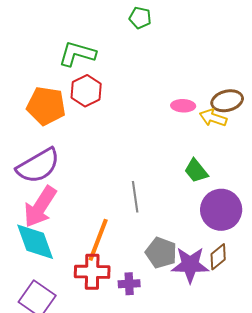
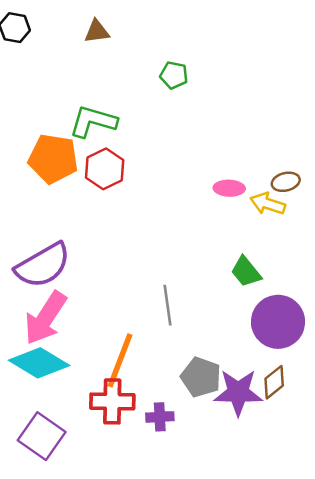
brown ellipse: (227, 101) -> (286, 182), size x0.7
orange pentagon: (46, 106) -> (53, 159), moved
cyan diamond: (35, 242) -> (39, 363), turned -39

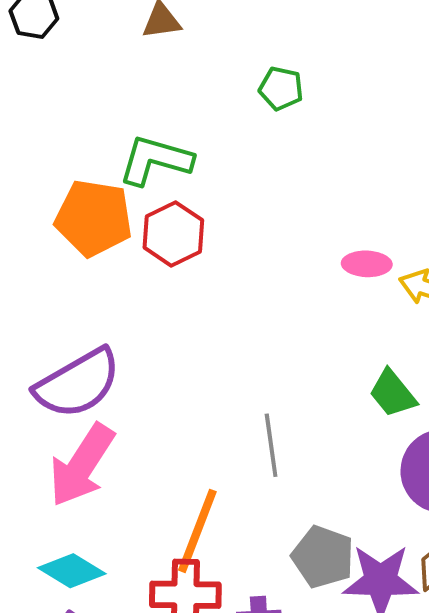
cyan diamond: (39, 363) -> (72, 571), moved, size x0.7

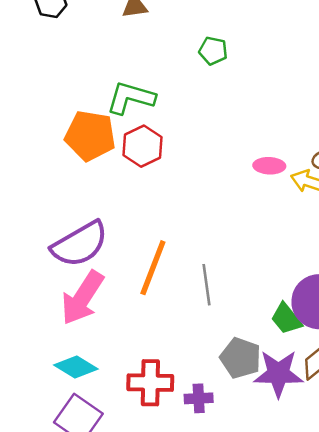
green trapezoid: (393, 393) -> (286, 319), moved
orange line: (197, 531) -> (153, 268), moved

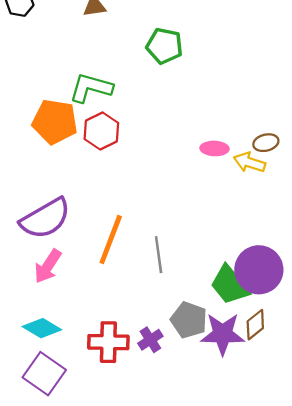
green pentagon: (213, 51) -> (164, 46), size x1.4
pink arrow: (82, 298) -> (48, 266), size x0.7
green trapezoid: (286, 319) -> (230, 285), size x1.4
purple cross: (199, 398) -> (150, 340), moved, turned -30

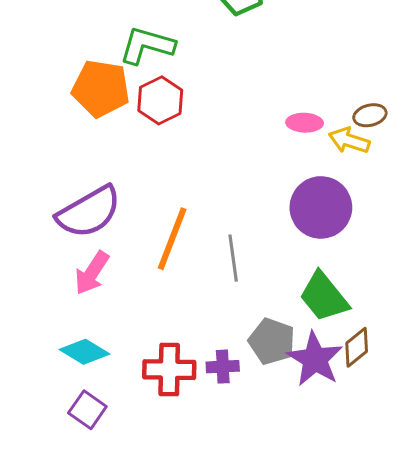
purple circle: (259, 270) -> (321, 207), moved
purple star: (223, 334) -> (315, 359), turned 30
purple cross: (150, 340) -> (223, 367), turned 30
purple square: (44, 374) -> (87, 410), size x0.7

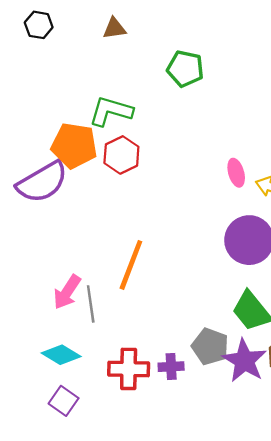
pink ellipse: (305, 123) -> (236, 173), turned 72
purple semicircle: (89, 212) -> (42, 182), moved
gray line: (233, 258) -> (91, 304), moved

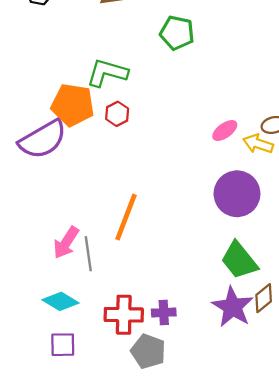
red hexagon: (121, 155) -> (117, 114), size x0.7
pink ellipse: (236, 173) -> (225, 130), turned 70
gray pentagon: (210, 346) -> (148, 351), moved
purple square: (64, 401) -> (63, 345), turned -36

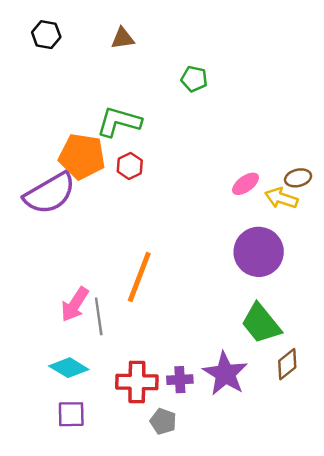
green pentagon: (177, 33) -> (194, 79), size x0.7
purple star: (233, 307) -> (225, 374), moved
gray pentagon: (148, 351) -> (163, 421), size x0.7

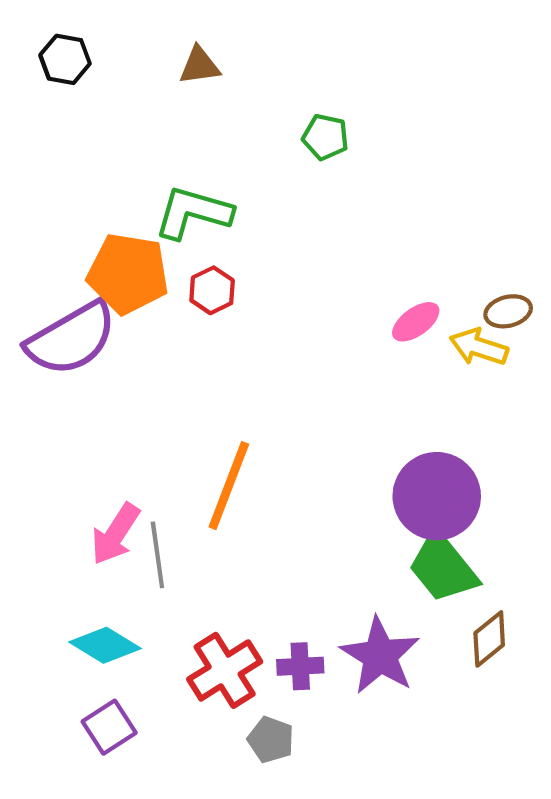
purple circle: (259, 252) -> (437, 496), moved
red cross: (137, 382) -> (225, 670), turned -33
purple square: (71, 414) -> (109, 727), turned -32

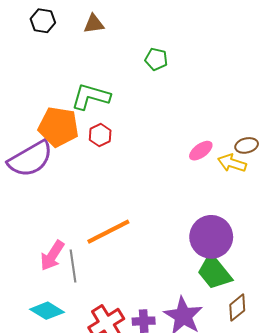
black hexagon: (65, 59) -> (43, 21), moved
orange line: (229, 486) -> (108, 232), turned 42

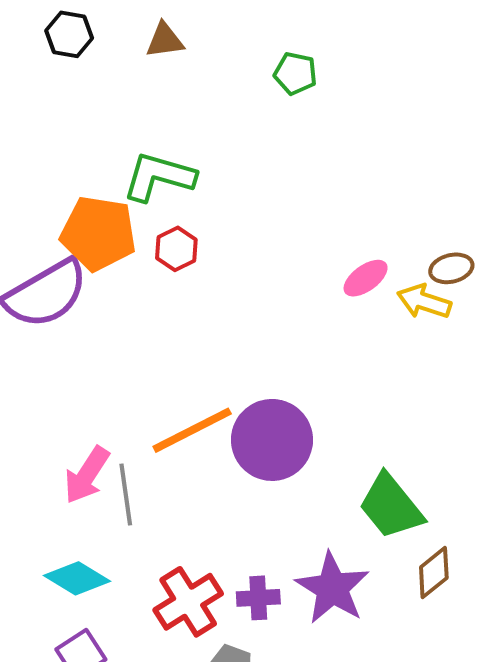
green pentagon: (156, 59) -> (295, 73), moved
purple circle: (211, 237) -> (272, 440), moved

